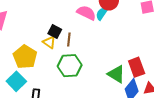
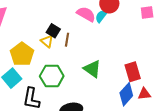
green hexagon: (70, 66) -> (52, 76), moved
green triangle: (116, 74) -> (92, 69), moved

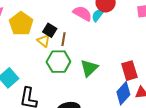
yellow pentagon: (22, 54) -> (21, 24), moved
green triangle: (92, 69) -> (89, 68), turned 42
green hexagon: (52, 76) -> (58, 62), moved

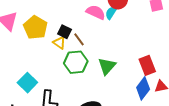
brown line: (64, 39) -> (79, 39), turned -40

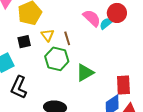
black square: (65, 32) -> (24, 42), moved, turned 32

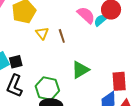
black square: (24, 42) -> (16, 62), moved
green hexagon: (57, 59) -> (47, 88), moved

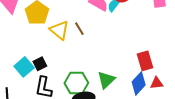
yellow triangle: (42, 33) -> (59, 30), size x1.5
green triangle: (80, 70) -> (106, 80), moved

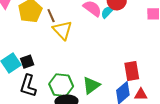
brown line: (79, 29) -> (51, 16), moved
yellow triangle: (59, 30) -> (62, 30), moved

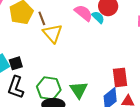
cyan semicircle: (107, 12) -> (98, 17), turned 88
green triangle: (91, 85) -> (79, 90), turned -30

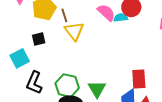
cyan semicircle: (98, 17) -> (121, 18), turned -56
black square: (16, 63) -> (39, 39), moved

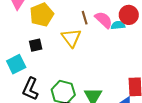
brown line: (64, 15) -> (85, 18), moved

